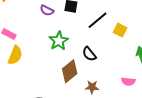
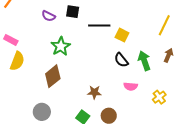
black line: (97, 20) -> (99, 25), turned 40
black semicircle: (89, 54) -> (121, 60), moved
brown diamond: (70, 71) -> (53, 76), moved

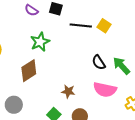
yellow square: (122, 35) -> (104, 26), moved
green arrow: (144, 61) -> (121, 66), turned -30
pink semicircle: (131, 86) -> (105, 90), size x1.6

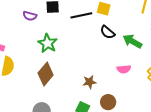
black semicircle: (99, 62) -> (108, 32), moved
pink semicircle: (105, 90) -> (124, 69), size x0.6

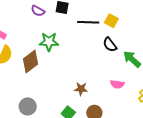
green star: (48, 43) -> (49, 42), turned 30
brown diamond: (46, 74) -> (31, 62), moved

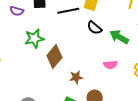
brown diamond: (31, 62) -> (54, 56), moved

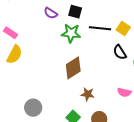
green star: (34, 38) -> (71, 33), moved

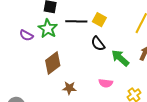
purple semicircle: (51, 13) -> (26, 35), moved
green star: (71, 33) -> (48, 29), turned 30

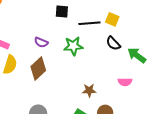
green star: (48, 29) -> (73, 46), moved, turned -30
brown diamond: (53, 63) -> (38, 68), moved

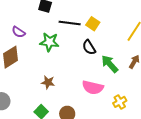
pink semicircle: (125, 82) -> (93, 87), size x1.5
brown star: (89, 90) -> (48, 82), moved

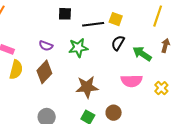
black semicircle: (89, 47) -> (118, 43), turned 77
brown star: (48, 82) -> (87, 87), size x1.6

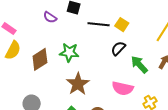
purple semicircle: (46, 46) -> (50, 17), moved
green star: (78, 48) -> (69, 52), moved
brown star: (87, 87) -> (78, 84), turned 30

